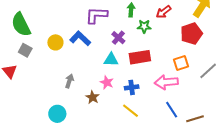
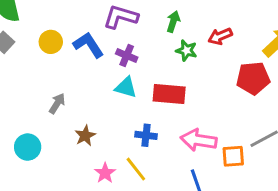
purple cross: (118, 38) -> (127, 56), moved, turned -32
orange square: (181, 63) -> (233, 156), moved
pink star: (107, 82) -> (105, 173), moved

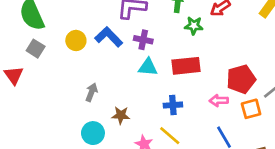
red pentagon: (253, 78) -> (241, 79), moved
brown star: (85, 136) -> (121, 115), turned -30
pink arrow: (199, 140) -> (219, 100), size x0.6
cyan circle: (28, 147) -> (93, 133), moved

